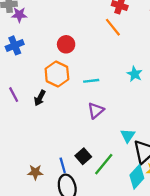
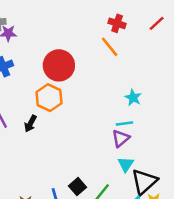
red circle: (66, 44) -> (59, 65), size x1.6
cyan line: (91, 81) -> (124, 124), moved
purple triangle: (96, 111) -> (121, 138), moved

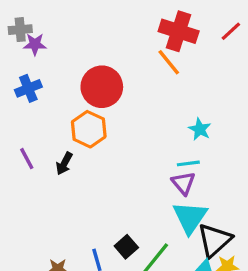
red cross: (117, 23) -> (179, 31), size x1.6
purple triangle: (121, 138) -> (183, 183), turned -30
cyan triangle: (126, 164) -> (190, 217), size x1.6

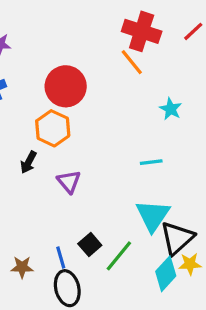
cyan star: (200, 129) -> (171, 109), moved
purple triangle: (183, 183) -> (69, 182), moved

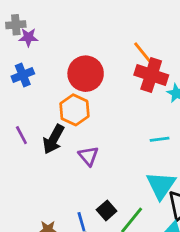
red cross: (142, 31) -> (151, 75), moved
black arrow: (28, 162) -> (53, 139), size x1.5

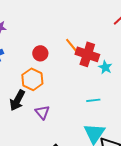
orange line: (143, 53) -> (72, 46), moved
red circle: (86, 74) -> (40, 53), size x0.6

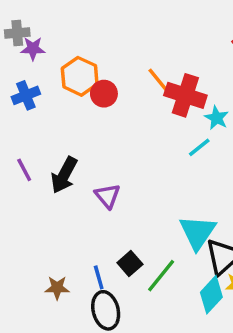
orange hexagon: (32, 79) -> (80, 76), moved
cyan line: (93, 100) -> (199, 147), moved, turned -32

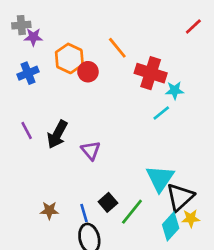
orange line: (159, 81) -> (117, 48), moved
cyan star: (217, 118) -> (175, 90), turned -30
brown star: (57, 288) -> (49, 210), moved

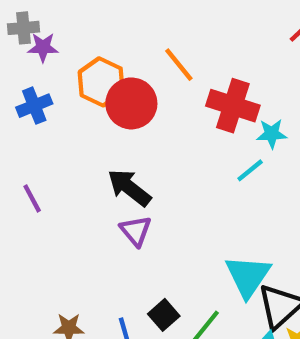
red circle: (88, 72) -> (131, 103), size x1.5
black arrow: (57, 134) -> (129, 188), moved, turned 100

